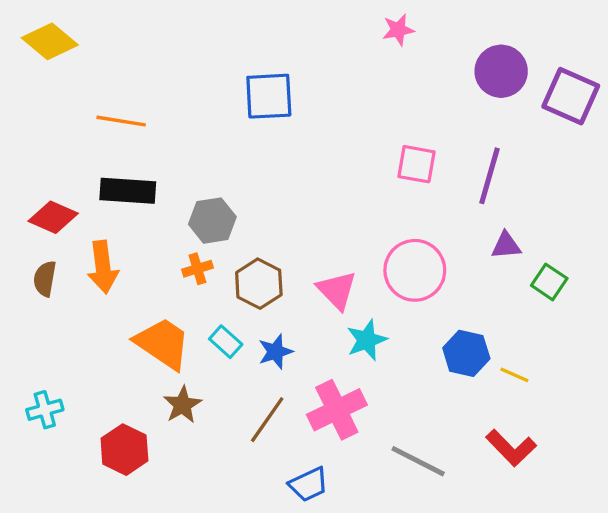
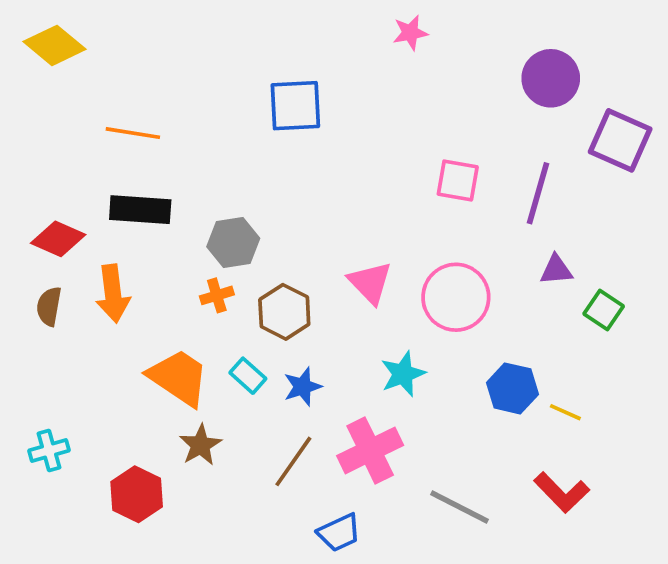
pink star: (398, 30) -> (410, 33), moved
purple square: (571, 96) -> (620, 140), moved
pink triangle: (337, 290) -> (370, 283), moved

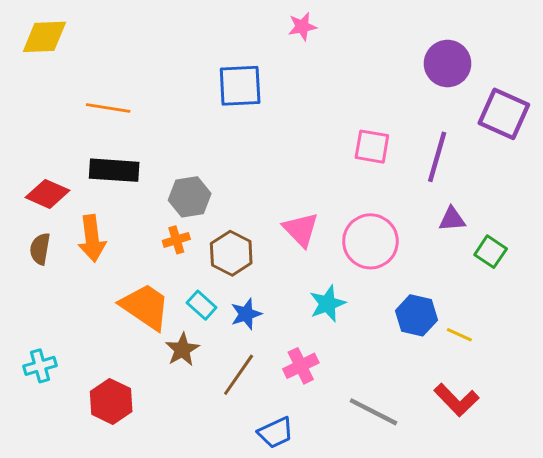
pink star: (410, 33) -> (302, 26), moved
yellow diamond: (54, 45) -> (44, 37), turned -42
brown star: (200, 445) -> (182, 350), moved
pink cross: (370, 450) -> (301, 366), size x0.7

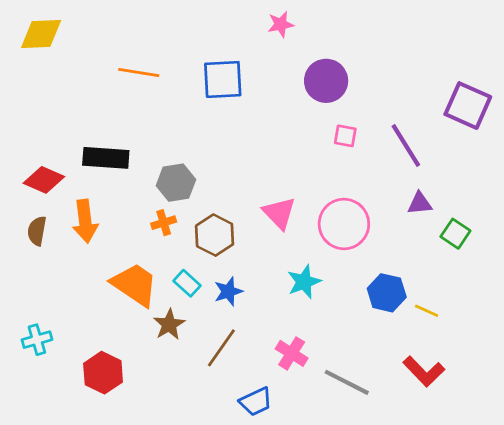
purple circle: (448, 64) -> (326, 81), moved
orange line: (108, 108) -> (139, 73), moved
pink square: (372, 147) -> (345, 136), size x0.7
purple line: (437, 157) -> (406, 146), turned -48
pink cross: (301, 366) -> (292, 353), moved, turned -32

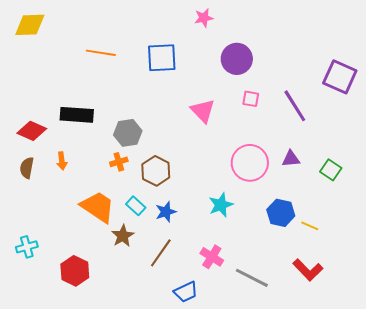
purple triangle: (420, 203) -> (291, 159), moved
pink triangle: (279, 213) -> (203, 111), moved
orange arrow: (85, 221) -> (62, 161), size x0.6

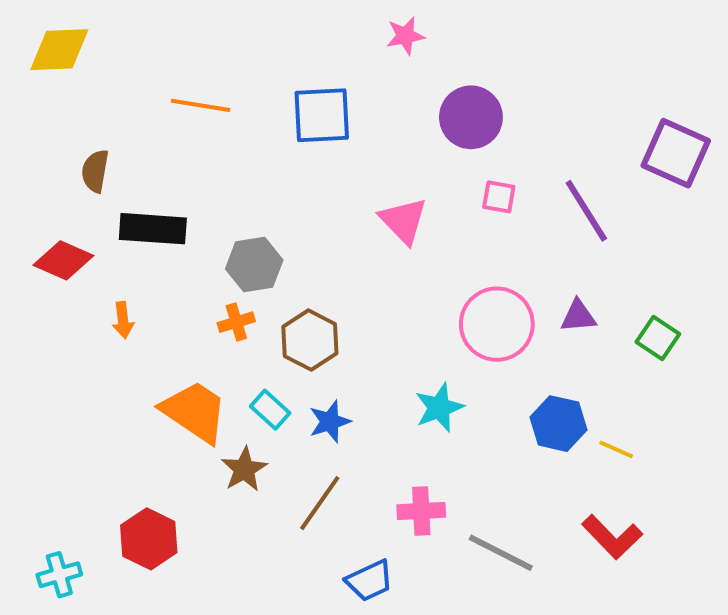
brown semicircle: (27, 168) -> (95, 171), moved
cyan cross: (27, 247) -> (59, 575), moved
pink cross: (212, 257) -> (421, 511), turned -35

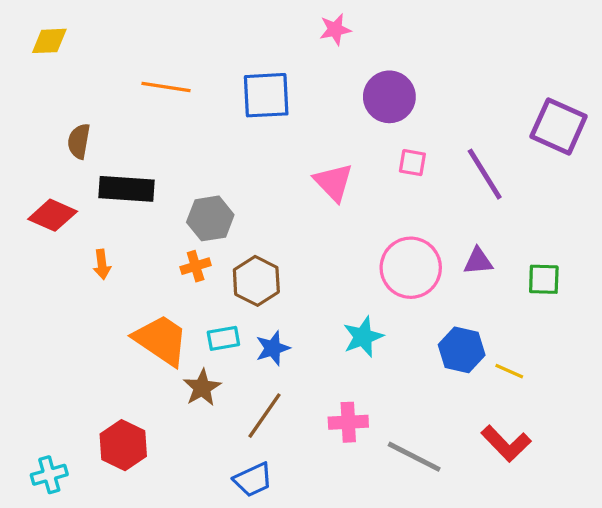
yellow diamond: (59, 50) -> (49, 41), size x0.7
green square: (658, 338) -> (544, 279), turned -32
cyan rectangle: (270, 410) -> (223, 338), turned -52
blue trapezoid: (370, 581) -> (253, 480), moved

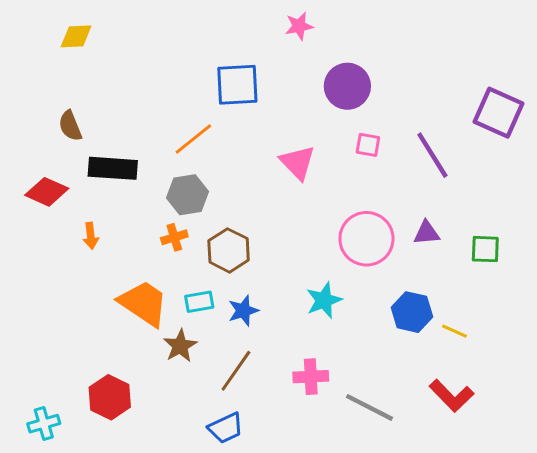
yellow diamond: (49, 41) -> (76, 36), moved
orange line: (166, 87) -> (193, 139), moved, turned -48
brown semicircle: (79, 141) -> (70, 126), turned -32

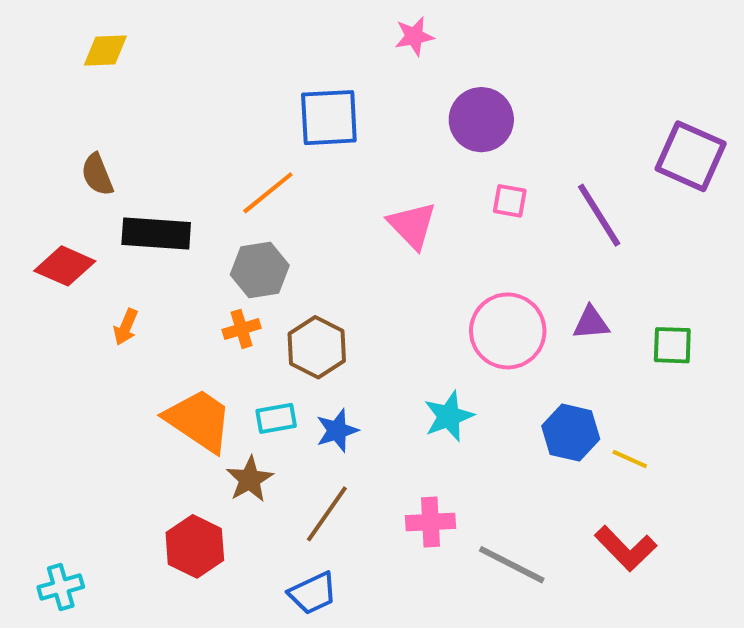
orange arrow: (91, 236) -> (126, 327), turned 30
red hexagon: (110, 397) -> (195, 546), moved

